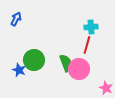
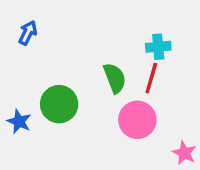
green semicircle: (66, 63) -> (115, 78), moved
blue star: (19, 70) -> (19, 122), moved

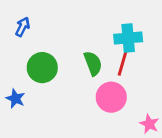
cyan cross: (158, 47) -> (128, 38), size x1.4
green circle: (59, 104) -> (42, 68), moved

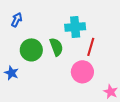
cyan cross: (128, 38) -> (75, 27), moved
green semicircle: (93, 63) -> (56, 47), moved

